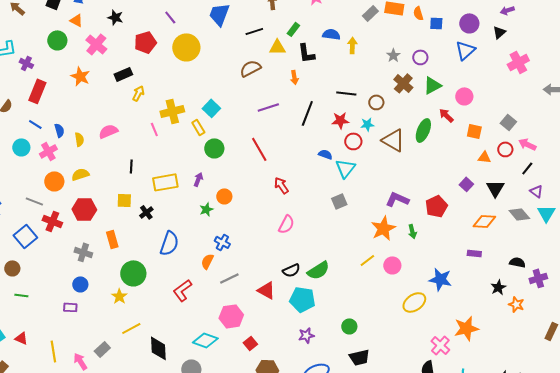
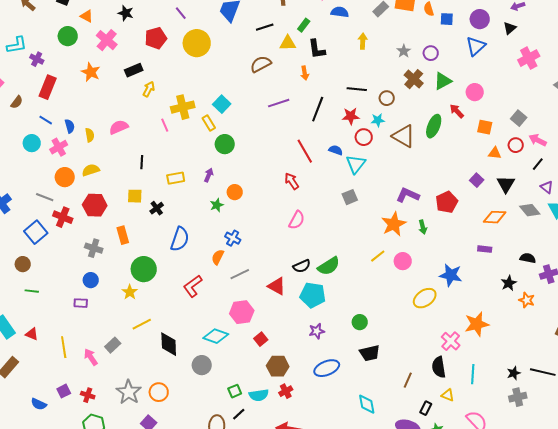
blue semicircle: (331, 34) -> (340, 12), moved
red line: (259, 149) -> (305, 151), moved
yellow rectangle: (165, 182) -> (176, 178), size x0.7

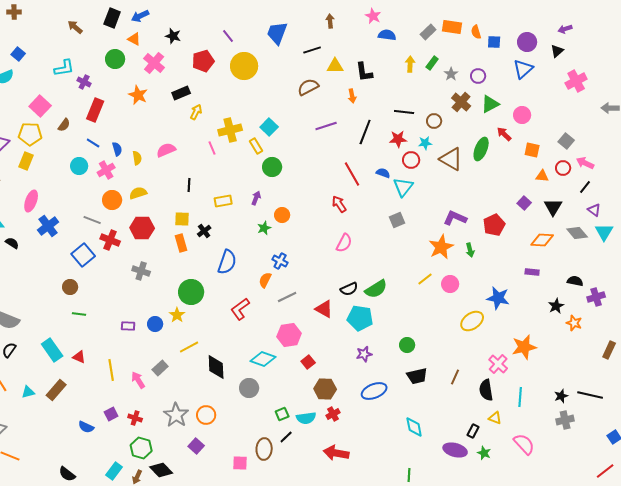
green rectangle: (304, 25) -> (432, 63), moved
orange rectangle: (123, 235) -> (181, 243), moved
blue circle: (91, 280) -> (155, 324), moved
brown line: (408, 380) -> (455, 377), moved

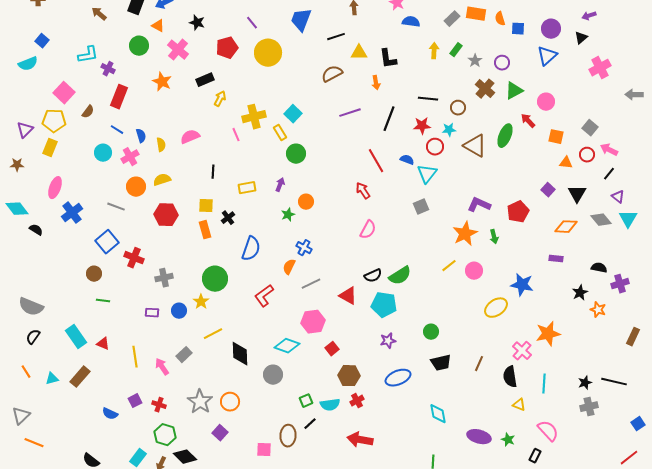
red cross: (110, 240) -> (134, 258), moved
gray cross: (141, 271) -> (164, 278), moved, turned -30
black rectangle: (473, 431) -> (535, 456), moved

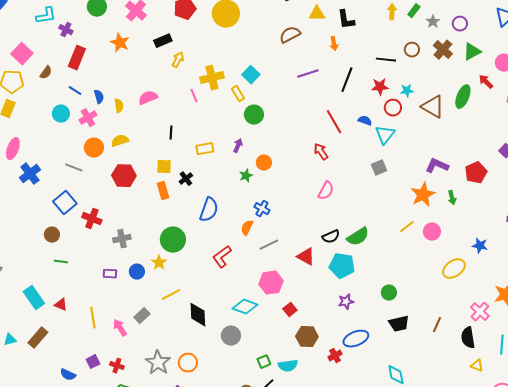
brown circle: (458, 108) -> (412, 50), moved
blue star: (522, 285) -> (480, 246), size x0.7
red cross: (357, 401) -> (335, 356), moved

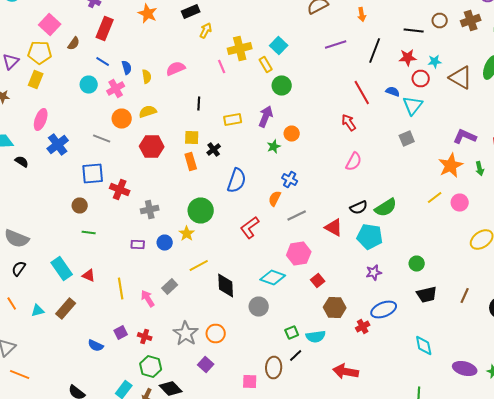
brown cross: (443, 50) -> (471, 20), turned 30
purple arrow: (238, 146) -> (266, 116), size x1.5
blue square: (65, 203) -> (93, 174), turned 35

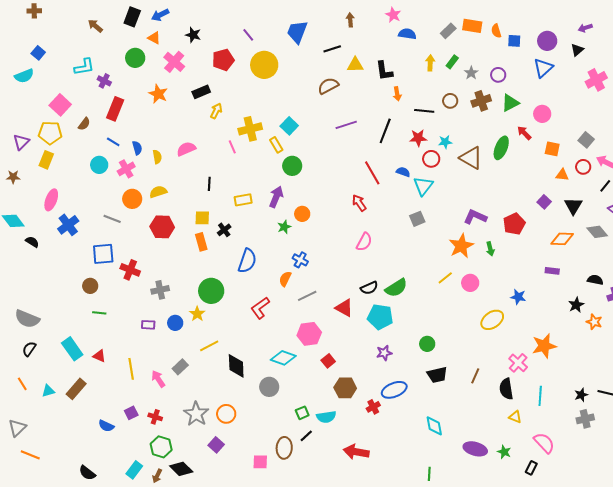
orange arrow: (362, 14) -> (397, 94), moved

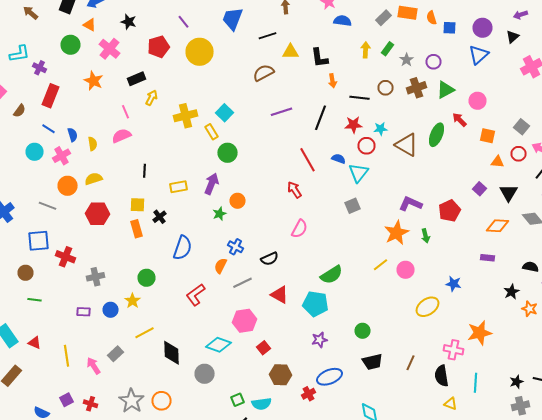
pink line: (232, 147) -> (126, 112), moved
black semicircle: (369, 288) -> (270, 259), moved
green circle: (211, 291) -> (146, 278), size x0.7
pink cross: (518, 363) -> (454, 350), turned -30

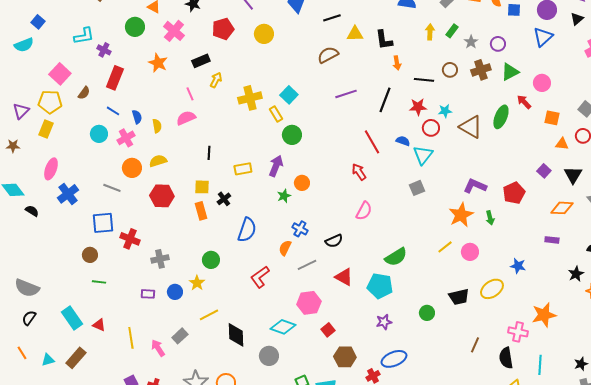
yellow circle: (200, 52) -> (264, 34), size x0.7
black trapezoid: (372, 362) -> (459, 297), moved

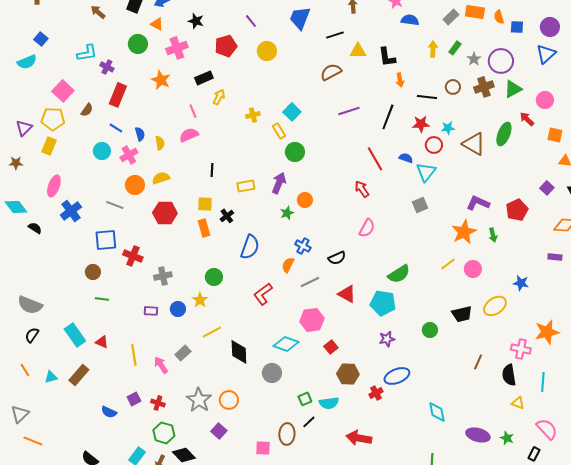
pink cross: (174, 31) -> (177, 48), turned 30
purple circle: (498, 44) -> (501, 61), size x1.6
yellow cross: (250, 98) -> (253, 115), size x0.6

